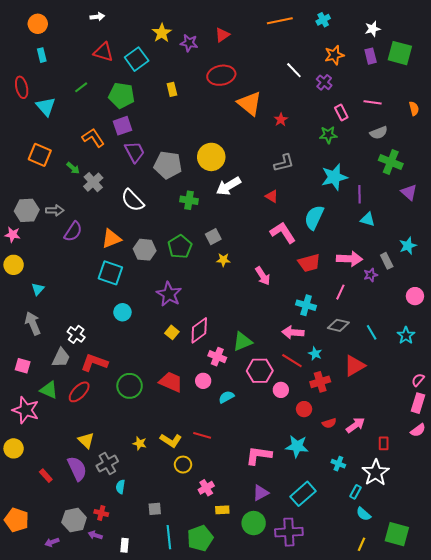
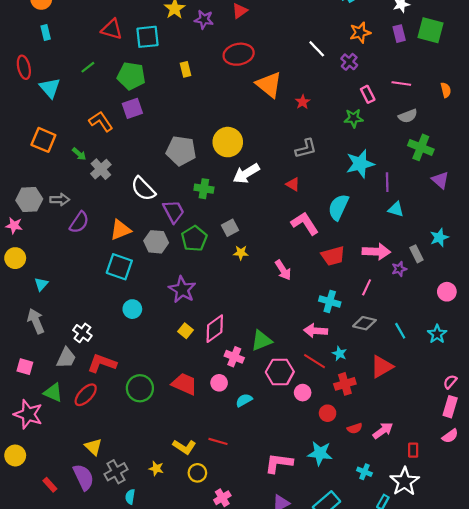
cyan square: (137, 59) -> (148, 37), turned 30
purple trapezoid: (135, 152) -> (174, 211), moved
yellow star: (140, 443) -> (156, 469), moved

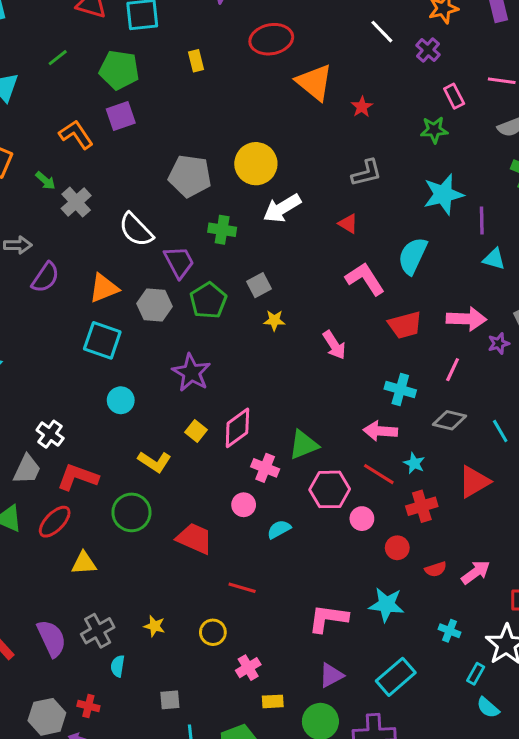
red trapezoid: (184, 384) -> (194, 539), moved
yellow triangle: (93, 447) -> (84, 563), moved, turned -48
yellow L-shape: (184, 447) -> (155, 462), moved

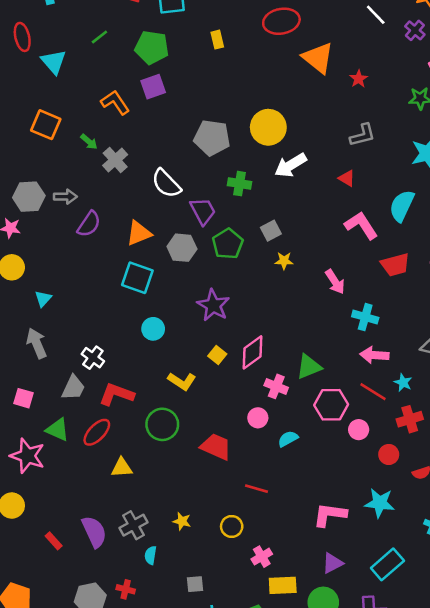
cyan cross: (400, 390) -> (365, 317), moved
yellow rectangle: (273, 701) -> (283, 585), size x1.5

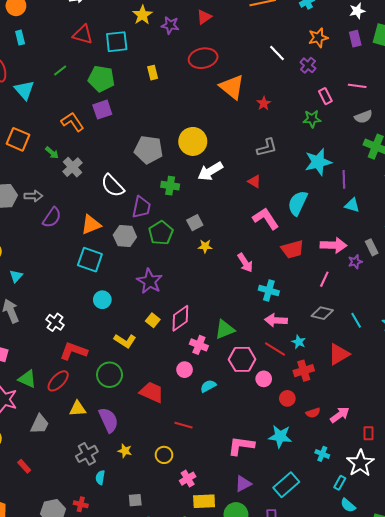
purple trapezoid: (203, 211) -> (141, 207), turned 40
gray trapezoid: (73, 388) -> (40, 424), moved
purple semicircle: (94, 532) -> (108, 420), moved

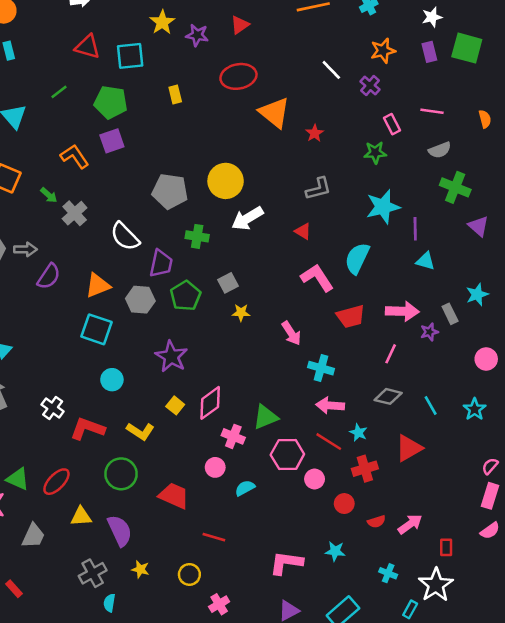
red L-shape: (74, 351) -> (87, 429), moved
cyan star: (280, 436) -> (335, 551), size x0.7

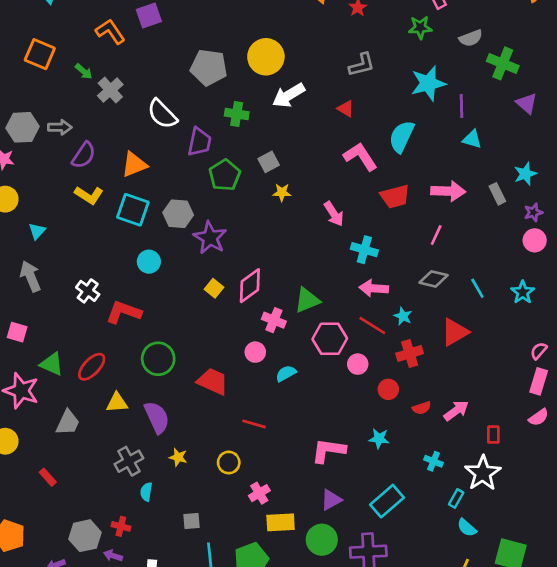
gray semicircle: (440, 150) -> (471, 38), moved
gray hexagon: (140, 300) -> (178, 214), moved
purple star: (429, 332) -> (533, 212), moved
yellow L-shape: (140, 431) -> (89, 195), moved

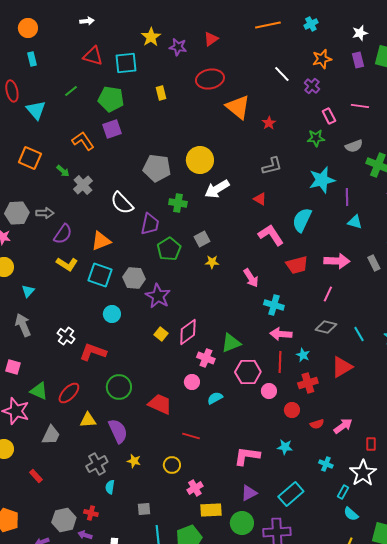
red line: (372, 325) -> (280, 362), turned 60

